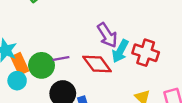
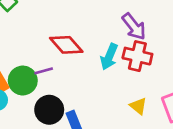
purple arrow: (107, 35) -> (134, 27), moved
red diamond: (97, 64) -> (66, 45), moved

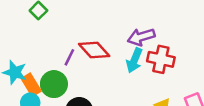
purple arrow: (134, 27) -> (141, 37), moved, turned 112
purple line: (44, 71) -> (69, 57), moved, turned -48

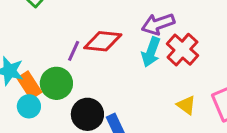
red diamond: (94, 50) -> (103, 41), turned -40
red cross: (161, 59) -> (182, 50), turned 32

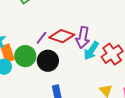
purple arrow: (158, 24) -> (83, 38), moved, turned -75
black circle: (87, 114) -> (48, 61), moved

